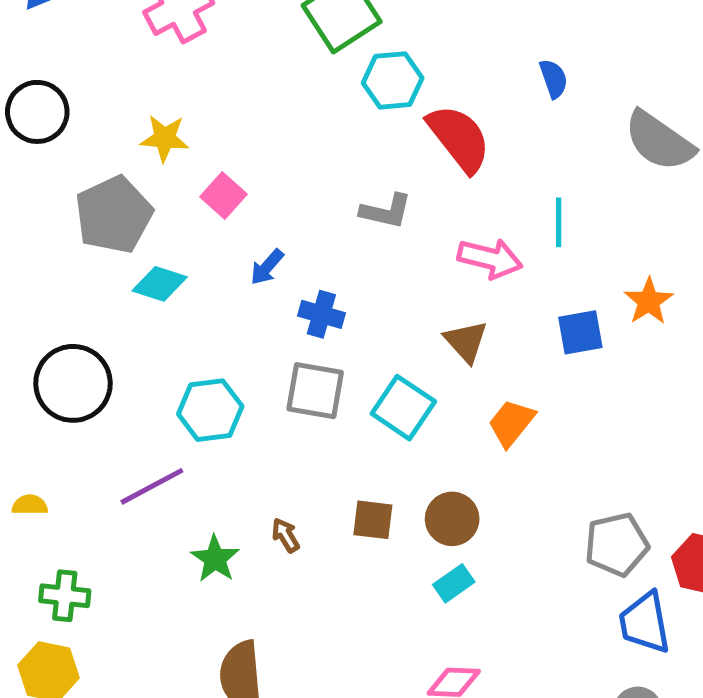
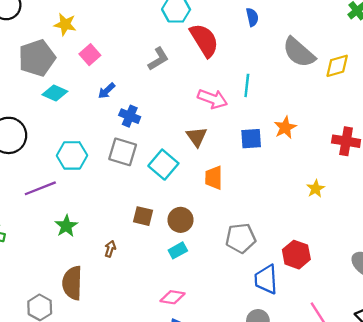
gray L-shape: (386, 211) -> (158, 59), moved, turned -50
orange trapezoid: (511, 423) -> (214, 178), turned -45
brown arrow: (286, 535) -> (110, 249), moved, turned 42
gray pentagon: (617, 545) -> (241, 238), moved

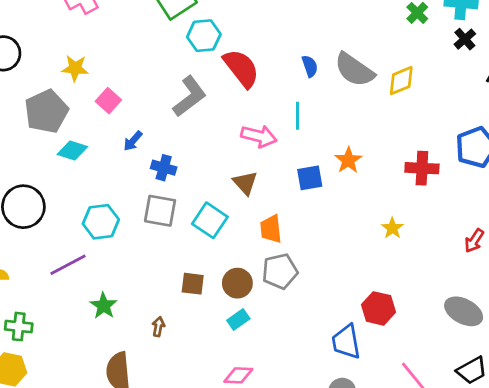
blue semicircle: (252, 17) -> (310, 66), moved
gray L-shape: (158, 59) -> (190, 96), size x1.4
gray pentagon: (241, 238) -> (280, 271), moved

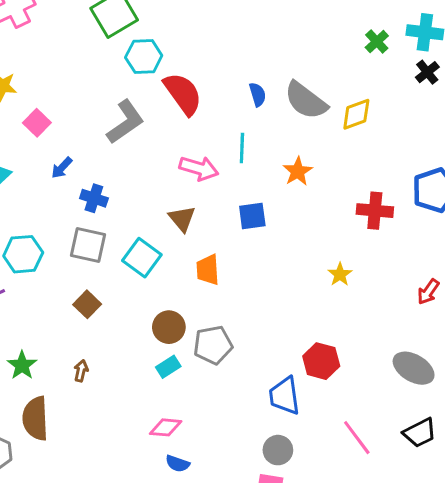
orange star: (348, 160) -> (298, 171), moved
gray pentagon: (280, 271) -> (213, 345), moved
brown square: (193, 284) -> (87, 304), moved, turned 35
green star: (104, 306) -> (22, 365), moved

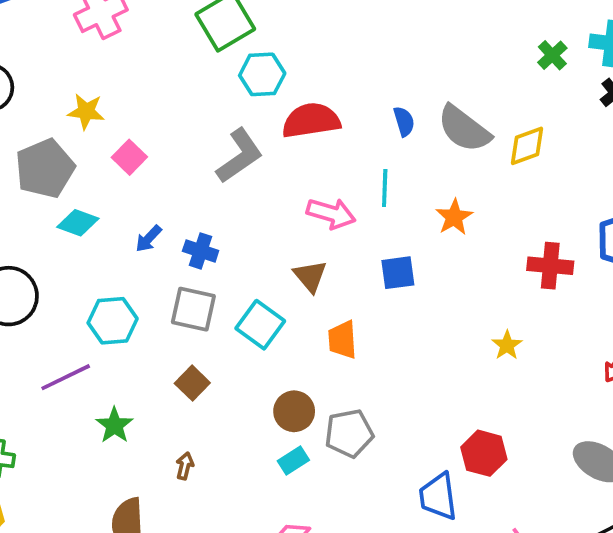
red semicircle: (183, 94) -> (311, 121), turned -63
blue arrow: (62, 168) -> (149, 239), moved
green star: (22, 365) -> (114, 425), moved

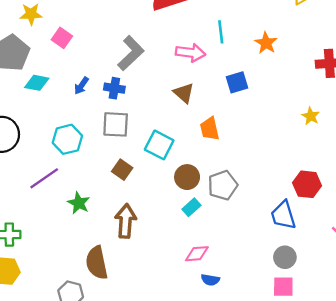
gray L-shape: (240, 156) -> (131, 53), moved
cyan square: (260, 325) -> (159, 145), moved
brown arrow: (185, 466) -> (126, 221), size x2.0

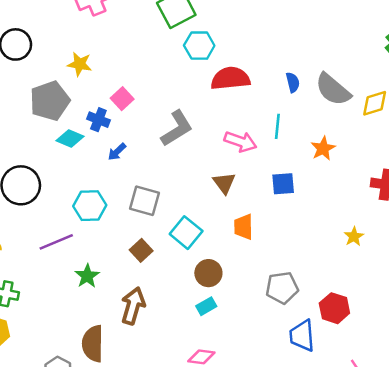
pink square: (62, 38) -> (122, 99), moved
blue cross: (114, 88) -> (98, 120), moved
gray pentagon: (223, 185) -> (282, 288), moved

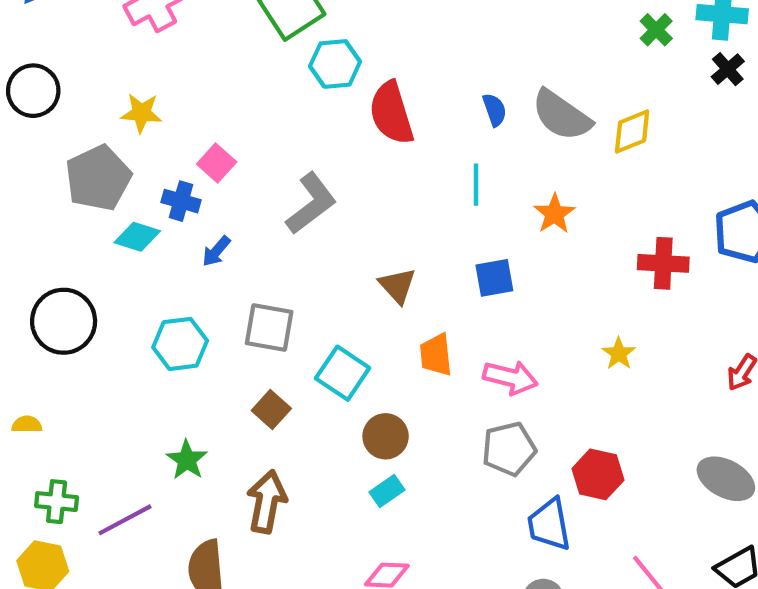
red semicircle: (230, 78) -> (391, 113), turned -96
pink arrow: (240, 142) -> (510, 377), moved
purple line: (56, 242) -> (125, 520), moved

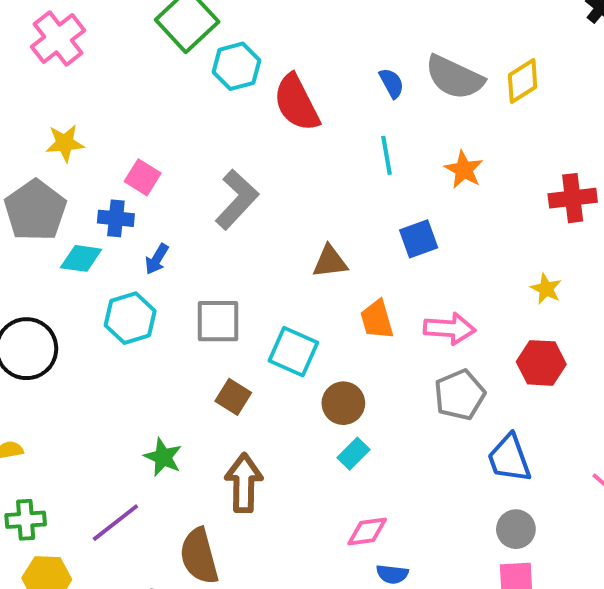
brown triangle: (397, 286) -> (330, 262), turned -45
cyan hexagon: (180, 344) -> (130, 318), moved
red hexagon: (598, 474) -> (541, 363), moved
green cross: (57, 502) -> (26, 520), moved

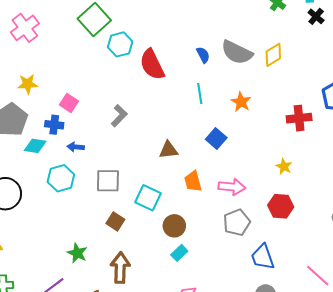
gray L-shape: (237, 200) -> (119, 116), size x0.7
blue square: (419, 239) -> (216, 139), turned -30
blue arrow: (157, 259) -> (76, 147), turned 63

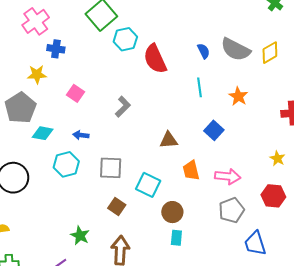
blue cross: (54, 125) -> (56, 49), moved
cyan rectangle: (179, 253) -> (176, 238), turned -42

